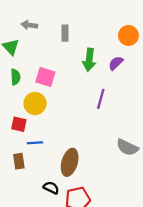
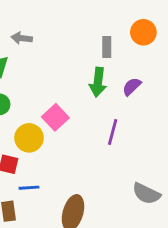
gray rectangle: (65, 33) -> (107, 47), moved
orange circle: (128, 35) -> (143, 32), moved
pink square: (45, 77) -> (55, 117), moved, turned 30

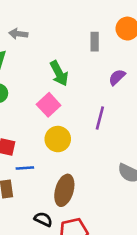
green arrow: (98, 82) -> (59, 73), moved, turned -35
yellow circle: (29, 138) -> (58, 139), moved

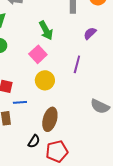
black semicircle: (43, 219) -> (34, 141), turned 96

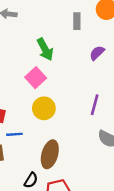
purple line: (77, 64) -> (95, 105), moved

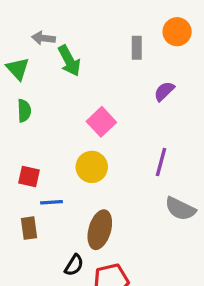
green arrow: (45, 49) -> (69, 61), moved
pink square: (36, 78) -> (101, 122), moved

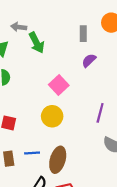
purple semicircle: (164, 91) -> (89, 60), moved
blue line: (52, 202) -> (32, 153), moved

